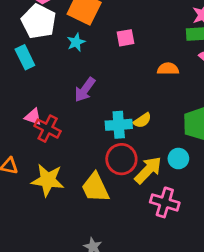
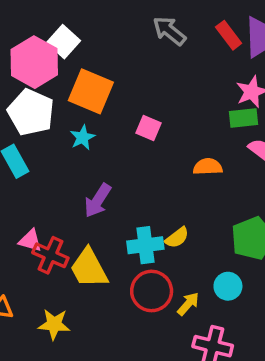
pink square: (126, 38) -> (149, 128), turned 36
yellow arrow: (148, 170) -> (188, 304), size x0.6
yellow star: (48, 180) -> (54, 324), size x0.7
yellow trapezoid: (95, 188) -> (89, 268), moved

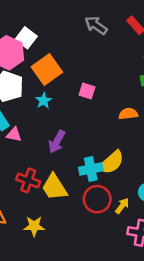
orange square: (91, 91) -> (47, 70), turned 36
yellow semicircle: (177, 238) -> (111, 162), size x1.6
pink triangle: (30, 241) -> (14, 134), moved

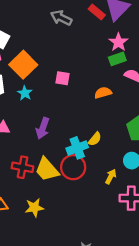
yellow semicircle: (111, 162) -> (95, 139), size x0.6
red circle: (97, 199) -> (73, 167), moved

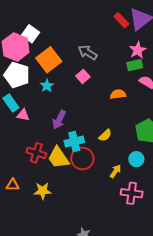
gray arrow: (61, 18) -> (88, 52), moved
pink square: (63, 78) -> (83, 76), turned 32
cyan cross: (77, 148) -> (74, 142), moved

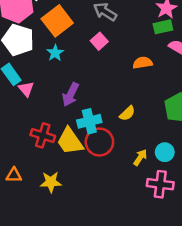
pink triangle: (23, 115) -> (26, 89), turned 40
cyan circle: (136, 159) -> (165, 152), moved

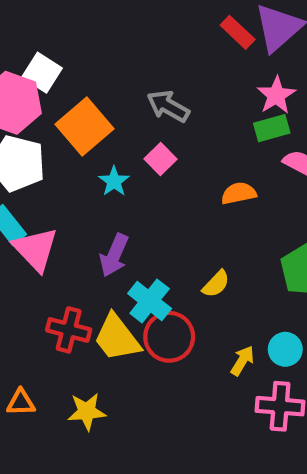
cyan star: (55, 53) -> (114, 181), moved
pink triangle: (26, 89) -> (35, 249), size x1.6
cyan cross: (89, 121) -> (150, 301), turned -35

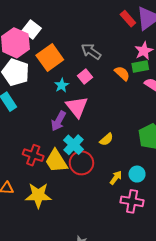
orange semicircle: (239, 193) -> (122, 73), moved, turned 49
pink triangle: (35, 249) -> (77, 107), moved
yellow star: (87, 412) -> (38, 195), size x1.4

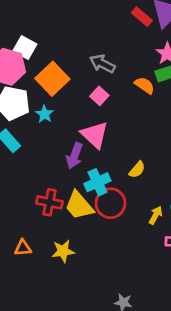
cyan star: (62, 85) -> (45, 114), moved
cyan cross: (74, 145) -> (97, 182), turned 30
yellow star: (38, 195) -> (63, 251), size x0.7

